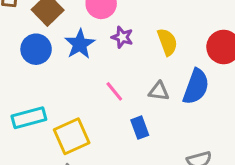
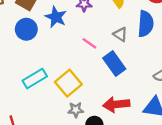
gray triangle: (159, 91) -> (120, 34), turned 42
blue rectangle: (140, 128) -> (114, 64), size x1.5

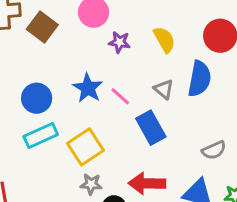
blue star: (56, 17) -> (88, 88), moved
blue circle: (26, 29) -> (37, 98), moved

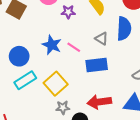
blue rectangle: (151, 128) -> (97, 65), turned -60

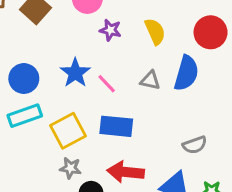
gray triangle: (102, 39) -> (150, 80), turned -32
blue rectangle: (97, 65) -> (116, 126), moved

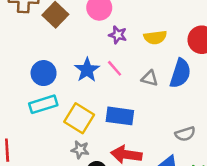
yellow semicircle: (155, 31) -> (155, 37), turned 105
pink line: (107, 84) -> (115, 68), moved
yellow square: (68, 131) -> (79, 118), turned -32

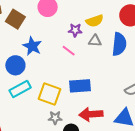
purple star: (118, 35) -> (75, 30), moved
blue star: (87, 70) -> (32, 46), moved
gray triangle: (150, 78) -> (95, 41), moved

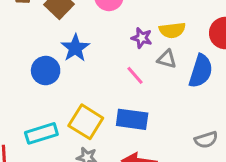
pink line: (69, 51) -> (135, 75), moved
cyan rectangle: (20, 89) -> (41, 133), moved

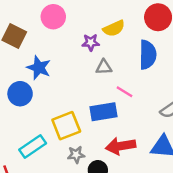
gray triangle: (167, 59) -> (104, 67), moved
pink line: (135, 75) -> (124, 92), moved
yellow square: (86, 122) -> (66, 126), turned -36

